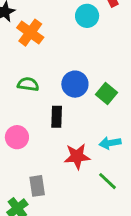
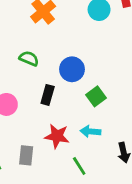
green square: (106, 93) -> (96, 96), moved
gray rectangle: (37, 186) -> (26, 155), moved

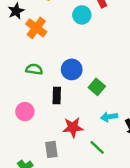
cyan arrow: (90, 131) -> (109, 117), moved

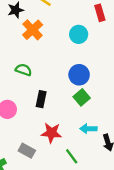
cyan circle: (82, 15) -> (79, 34), moved
blue circle: (72, 69) -> (79, 75), moved
gray rectangle: (51, 149) -> (27, 151), turned -63

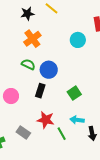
orange cross: (33, 30) -> (32, 39), moved
blue circle: (79, 75) -> (49, 70), moved
green line: (72, 156) -> (62, 134), moved

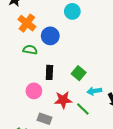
blue circle: (49, 70) -> (50, 36), moved
green square: (74, 93) -> (79, 73), moved
pink circle: (11, 96) -> (34, 91), moved

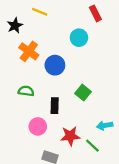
green semicircle: (30, 50) -> (26, 91), moved
green square: (79, 73) -> (83, 93), moved

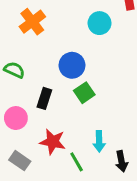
blue circle: (55, 65) -> (72, 65), moved
cyan arrow: (105, 125) -> (99, 141), turned -98

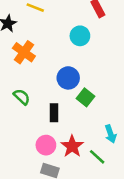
green semicircle: (14, 70) -> (22, 97), turned 36
pink circle: (16, 118) -> (46, 145), moved
red star: (53, 142) -> (72, 146), turned -30

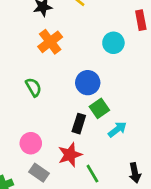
black rectangle: (54, 113) -> (79, 124), moved
cyan arrow: (111, 134) -> (117, 129), moved, turned -126
pink circle: (46, 145) -> (31, 143), moved

